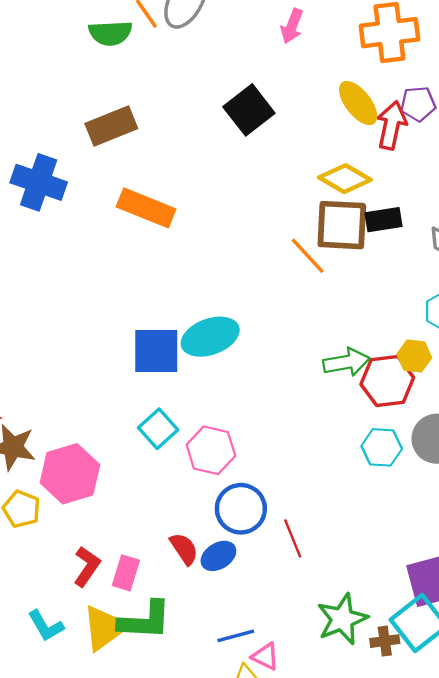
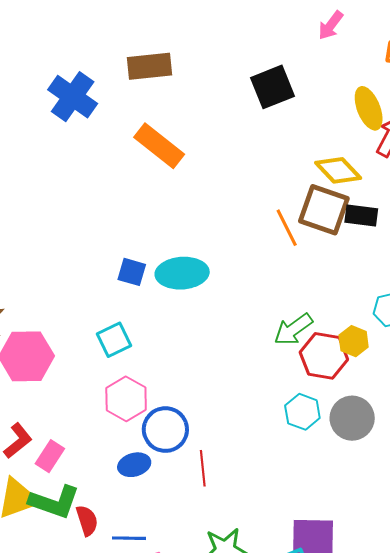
blue square: (156, 351) -> (132, 272), size x0.6
green arrow: (346, 362) -> (293, 329), turned 138
pink hexagon: (211, 450) -> (126, 399), moved
red semicircle: (184, 549) -> (87, 520), moved

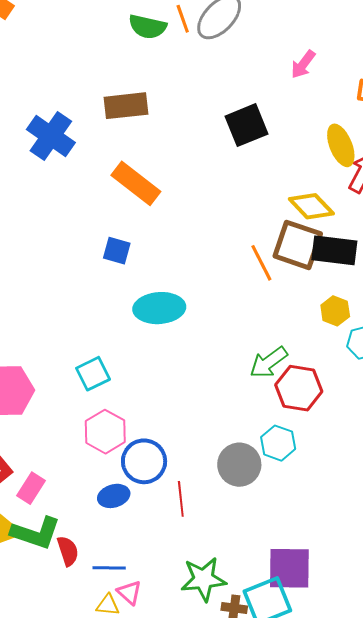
black rectangle: (361, 215) -> (334, 250), size x1.4
blue square: (132, 272) -> (117, 251), moved
yellow hexagon: (354, 341) -> (335, 311), moved
gray circle: (352, 418) -> (239, 465), moved

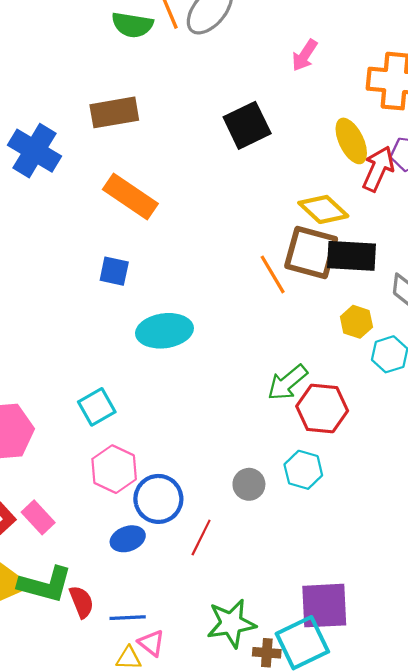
gray circle: (239, 465) -> (249, 484), moved, size x0.7
pink rectangle: (31, 488) -> (38, 517), moved, turned -72
red line: (181, 499) -> (201, 537), turned 36

